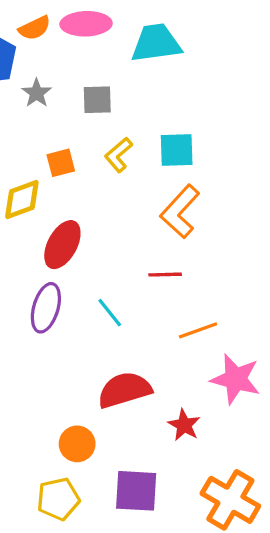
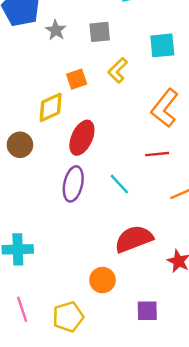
cyan square: (177, 150) -> (162, 45), moved
purple square: (136, 491) -> (147, 311), size x0.7
yellow pentagon: (58, 499) -> (68, 317), moved

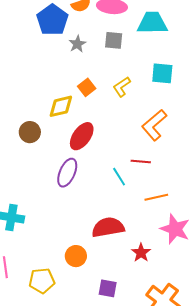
gray square: (100, 32) -> (114, 40), moved
orange square: (77, 79) -> (87, 87), turned -30
cyan line: (119, 184) -> (119, 177), moved

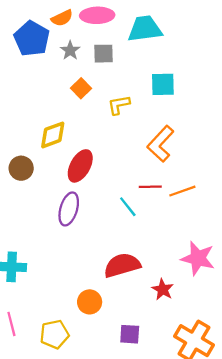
gray star: (77, 44) -> (70, 50), moved
orange square: (87, 87) -> (81, 88), moved
yellow L-shape: (122, 87) -> (119, 105), turned 30
orange line: (156, 197) -> (182, 191), moved

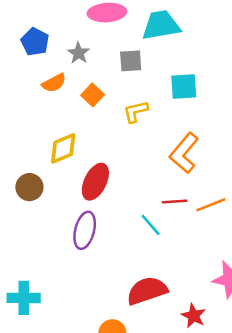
orange semicircle: (62, 18) -> (54, 83), moved
blue pentagon: (32, 39) -> (35, 42), size x0.7
gray square: (103, 54) -> (131, 61), moved

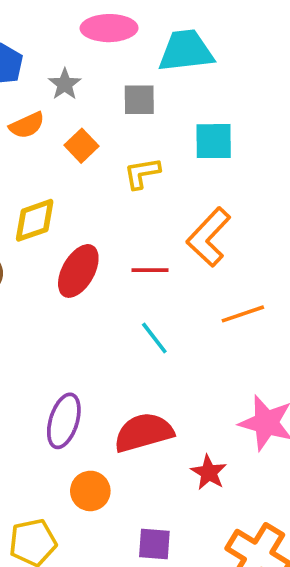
red line: (175, 202) -> (150, 270), moved
purple ellipse: (85, 230) -> (64, 421), moved

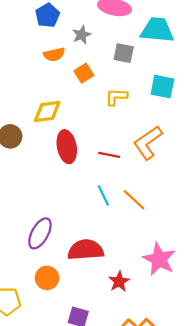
red ellipse: (78, 271) -> (67, 147), turned -52
orange line: (243, 314) -> (134, 200), moved, turned 50

